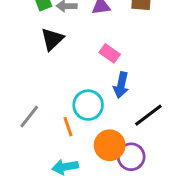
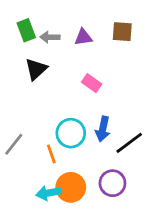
blue arrow: (121, 85) -> (103, 129), moved
orange circle: (110, 145) -> (71, 187), moved

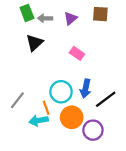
purple triangle: (83, 37) -> (71, 18), turned -32
orange circle: (71, 187) -> (72, 117), moved
cyan arrow: (49, 193) -> (39, 121), moved

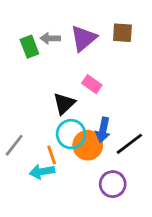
green rectangle: (27, 13) -> (29, 47), moved
purple triangle: (71, 18) -> (84, 38), size x1.5
black triangle: (34, 43) -> (64, 104), moved
orange circle: (72, 117) -> (88, 145), moved

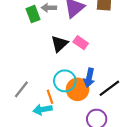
black triangle: (64, 104) -> (59, 44), moved

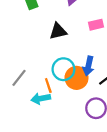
pink rectangle: (81, 43) -> (96, 25), moved, turned -48
black triangle: (59, 44) -> (58, 31), turned 30

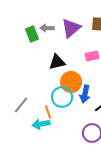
orange circle: (76, 78) -> (71, 82), moved

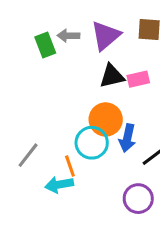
black triangle: (57, 62) -> (112, 76), moved

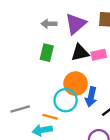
green rectangle: (45, 45) -> (47, 53), moved, turned 35
gray line: (28, 155) -> (20, 109), turned 36
orange line: (70, 166) -> (50, 117), turned -56

